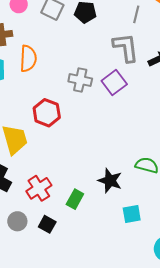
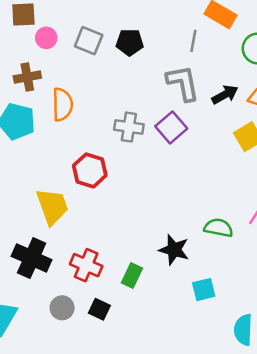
red cross: (39, 188) -> (86, 265), turned -30

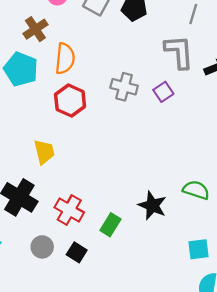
brown cross: (27, 77) -> (35, 29), turned -30
purple square: (171, 127) -> (163, 92), size x0.7
red hexagon: (90, 170) -> (70, 101), moved
yellow trapezoid: (52, 206) -> (44, 152), size x0.7
cyan square: (204, 290) -> (198, 249), moved

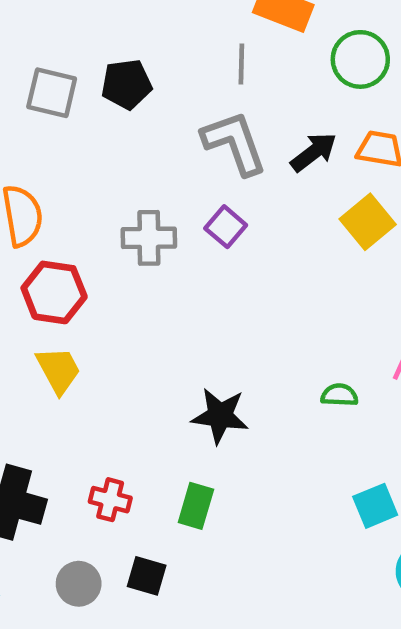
yellow trapezoid: (44, 152) -> (58, 370), moved
green semicircle: (196, 190) -> (339, 395), size x0.7
black star: (152, 205) -> (220, 416), moved
red cross: (69, 210) -> (110, 500), size x0.7

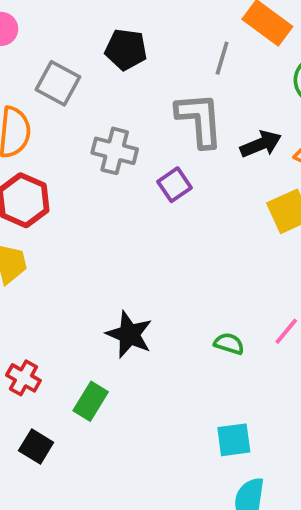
gray square: (52, 93) -> (58, 83), moved
gray cross: (149, 238) -> (115, 151), moved

